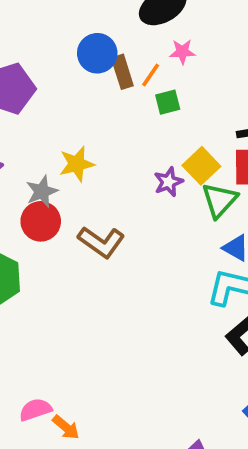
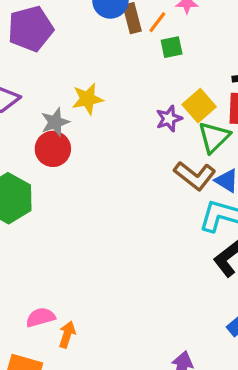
brown L-shape: (101, 242) -> (195, 176), moved
orange arrow: (66, 427) -> (67, 335), turned -115

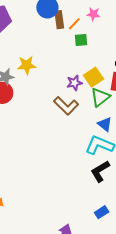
brown L-shape: (195, 176) -> (66, 106), moved

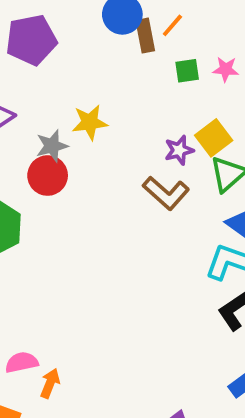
pink star: (93, 14) -> (226, 69), moved
orange line: (74, 24) -> (172, 25), moved

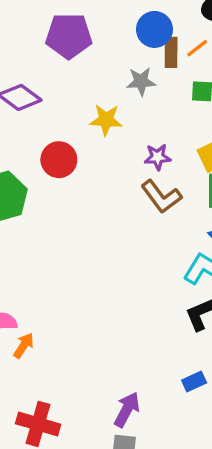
gray star: (52, 146) -> (141, 81), moved
purple star: (179, 150) -> (158, 157), moved

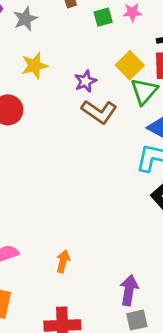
gray star: (141, 81) -> (25, 19), moved
orange arrow: (24, 345) -> (63, 261), moved

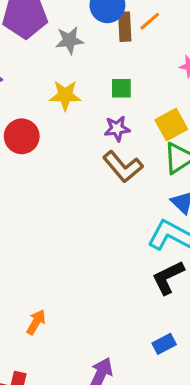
green square: (103, 17) -> (121, 88), moved

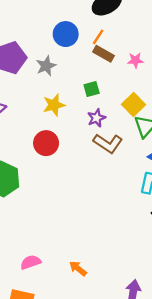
brown rectangle: (125, 27) -> (103, 54), moved, turned -42
red circle: (22, 136) -> (46, 143), moved
orange arrow: (36, 322) -> (78, 268), turned -66

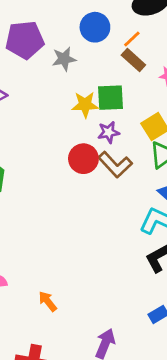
green square: (92, 89) -> (111, 98), size x1.5
yellow star: (54, 105) -> (85, 105), moved
red circle: (46, 143) -> (83, 159), moved

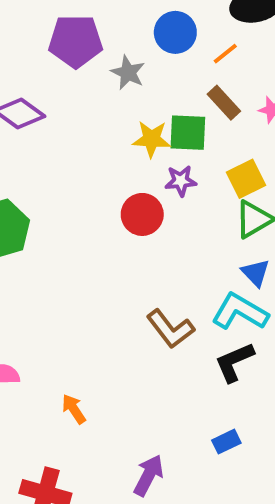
gray star: (64, 59) -> (128, 73), turned 30
brown rectangle: (133, 60) -> (224, 103), moved
brown L-shape: (115, 165) -> (170, 329), moved

